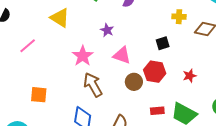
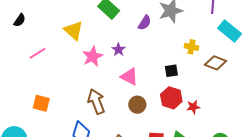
pink star: (83, 56) -> (92, 56), moved
red hexagon: (155, 72) -> (171, 98), moved

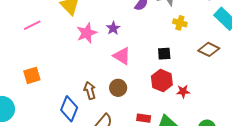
yellow cross: (192, 47) -> (180, 23), moved
brown arrow: (96, 102) -> (90, 90), moved, size x0.7
orange square: (41, 103) -> (32, 75), turned -36
brown circle: (137, 105) -> (118, 88), moved

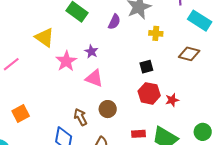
pink triangle: (122, 56) -> (94, 78), moved

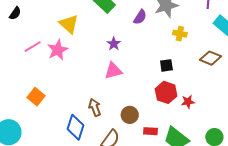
pink star: (66, 61) -> (58, 50), moved
pink triangle: (94, 78) -> (113, 71), turned -42
brown circle: (108, 109) -> (130, 115), moved
orange square: (21, 113) -> (36, 97), turned -30

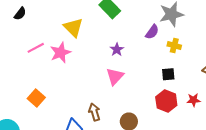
purple semicircle: (140, 17) -> (152, 32), moved
yellow cross: (180, 34) -> (174, 46), moved
pink triangle: (113, 71) -> (115, 76), turned -36
red star: (188, 102) -> (194, 100), moved

